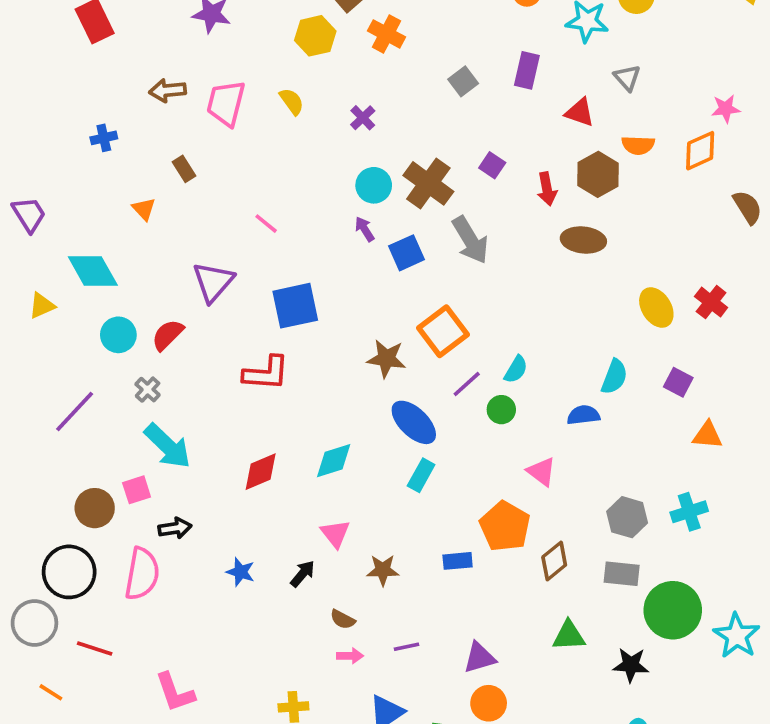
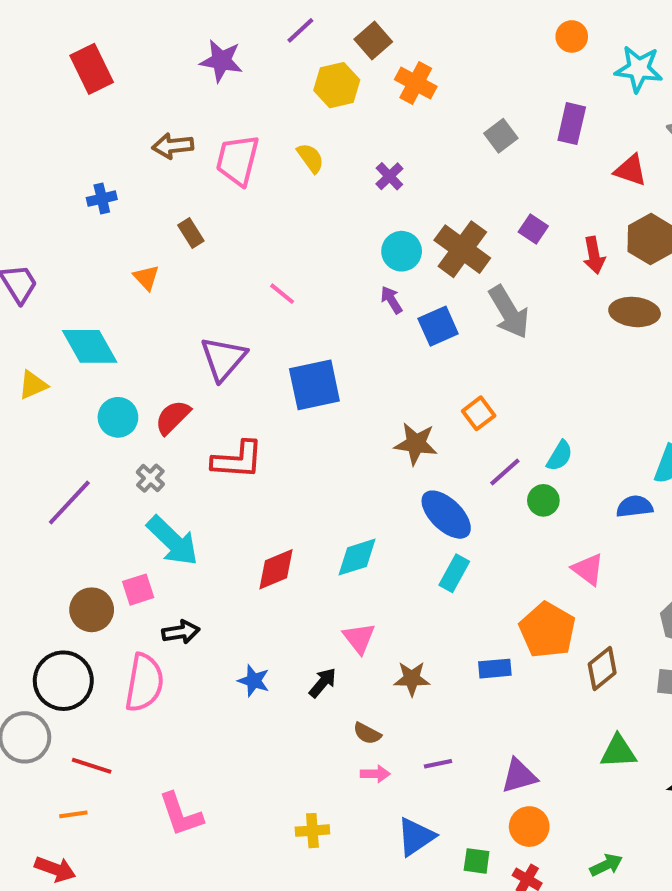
orange square: (443, 331) -> (479, 413), size x0.6
red L-shape: (266, 373) -> (237, 460), moved
orange line: (51, 692) -> (73, 814), moved, turned -40

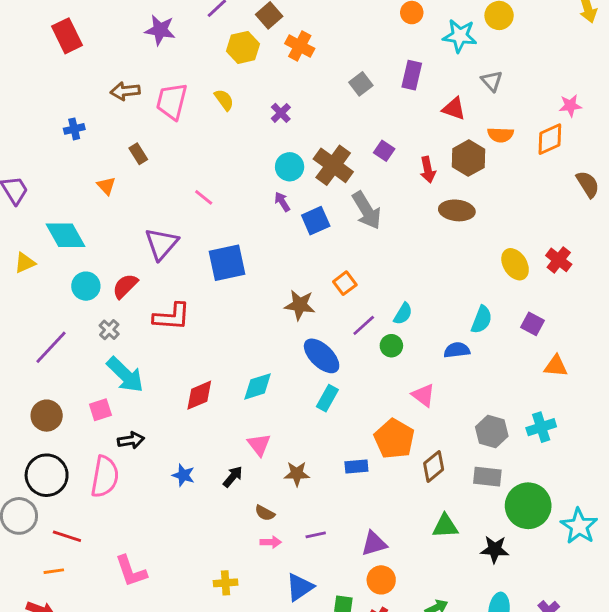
brown circle: (92, 610) -> (47, 416), moved

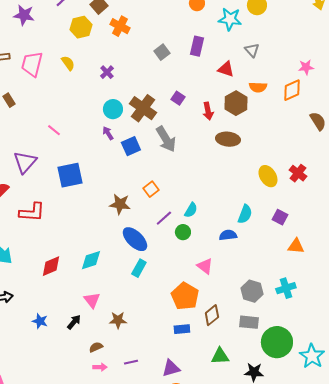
blue rectangle: (356, 466) -> (182, 329), moved
brown semicircle: (265, 513) -> (96, 347), turned 128

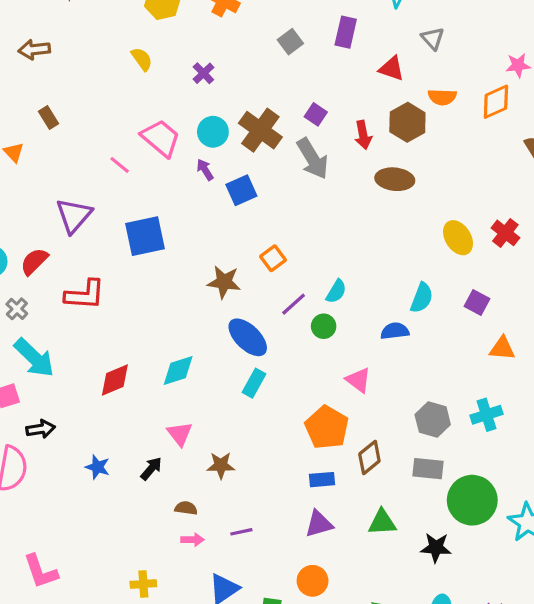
pink trapezoid: (32, 64) -> (161, 138), moved, turned 116
gray arrow: (166, 139) -> (313, 159), moved
brown semicircle: (96, 347) -> (186, 508), turned 32
purple triangle: (171, 368) -> (319, 524), moved

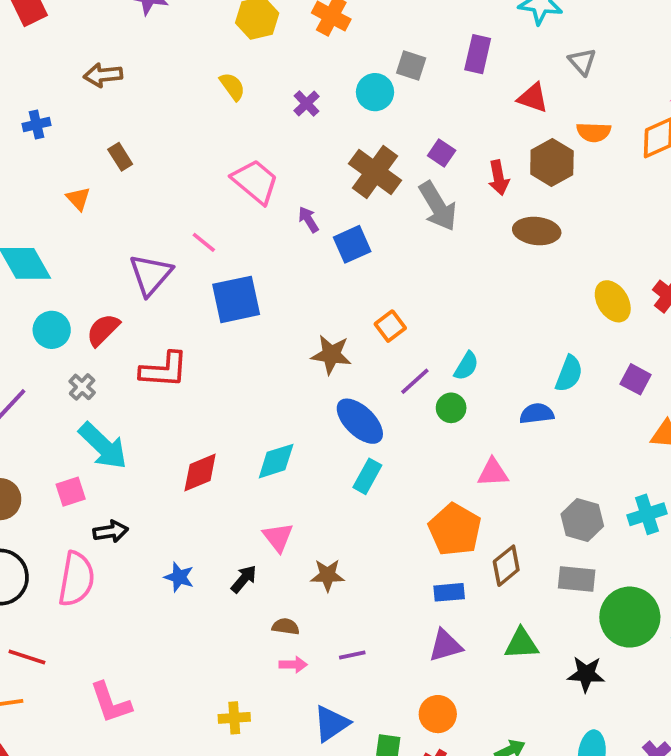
gray square: (290, 42) -> (411, 65), turned -35
cyan circle: (213, 132) -> (375, 92), moved
pink line: (120, 165) -> (204, 242), moved
pink triangle: (358, 380) -> (493, 473), turned -40

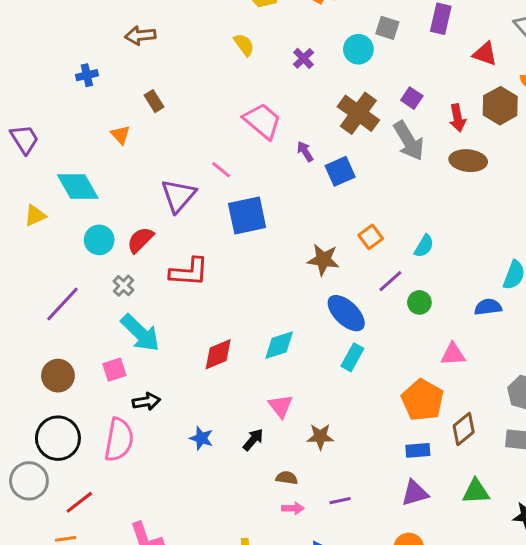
brown ellipse: (537, 231) -> (468, 161), moved
cyan semicircle: (466, 366) -> (424, 246), moved
red line: (27, 657) -> (79, 502), turned -56

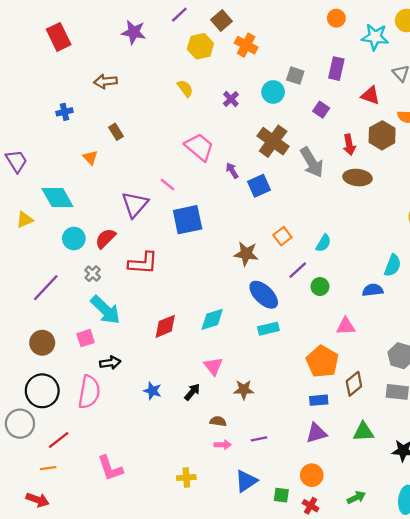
purple square: (412, 98) -> (321, 110), moved
cyan rectangle: (352, 357) -> (268, 329), turned 48

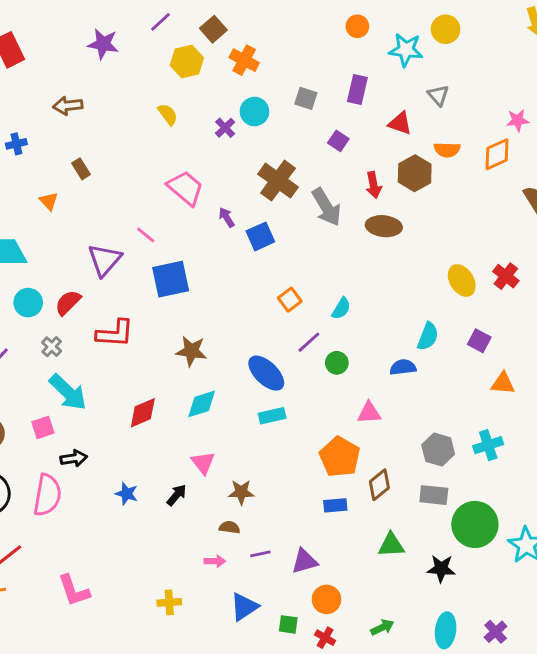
cyan circle: (273, 92) -> (254, 112), moved
brown star: (246, 254) -> (191, 351), moved
brown semicircle: (218, 421) -> (230, 527), moved
purple triangle: (316, 433) -> (304, 561), moved

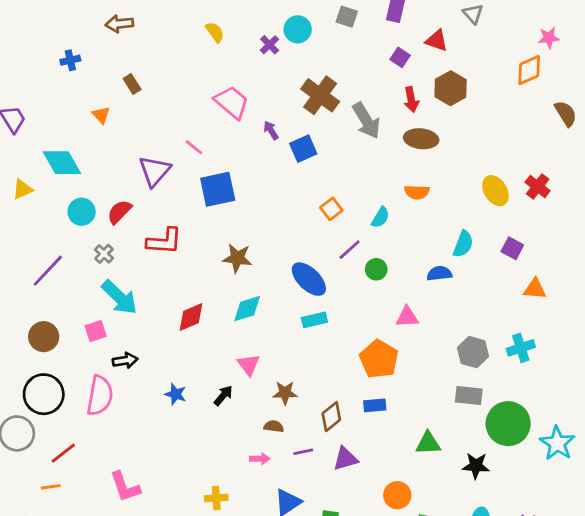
purple square: (338, 141) -> (400, 57), moved
orange semicircle: (447, 150) -> (417, 192), moved
brown diamond: (379, 485) -> (331, 417), moved
orange circle: (327, 599) -> (397, 495), moved

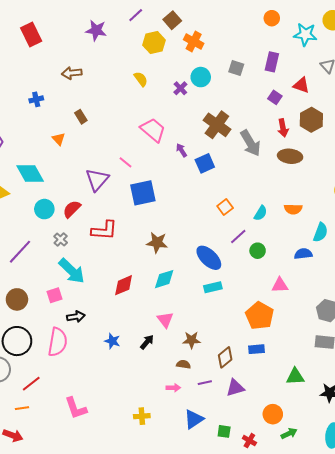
orange semicircle: (417, 192) -> (293, 209), moved

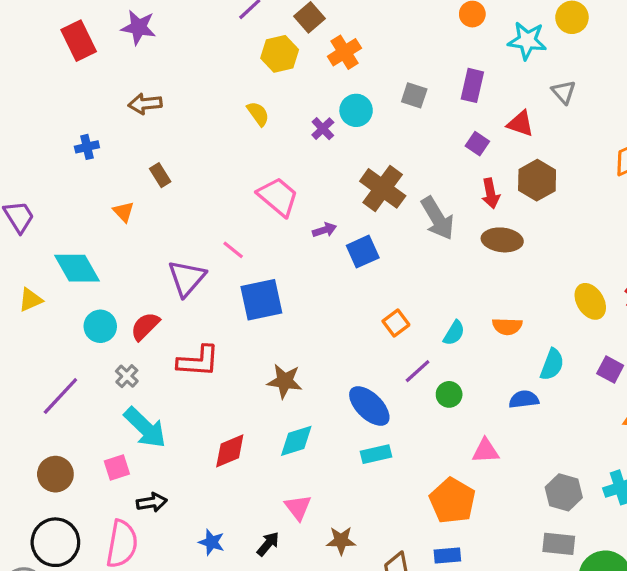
purple star: (96, 30) -> (138, 27), moved
orange cross: (194, 42) -> (344, 52), turned 30
purple arrow: (181, 150) -> (324, 230), turned 104

